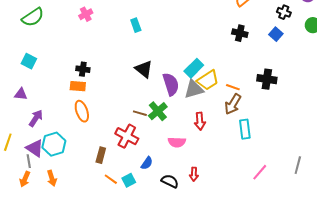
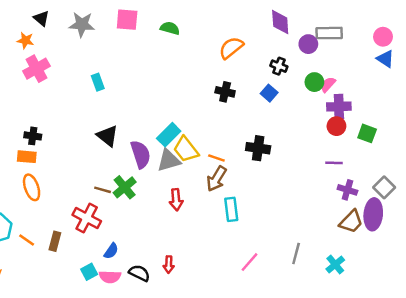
pink cross: (86, 14) -> (36, 69), size x1.5
yellow trapezoid: (208, 80) -> (186, 149), turned 85
pink semicircle: (177, 142) -> (110, 277), moved
orange line: (111, 179) -> (27, 240), moved

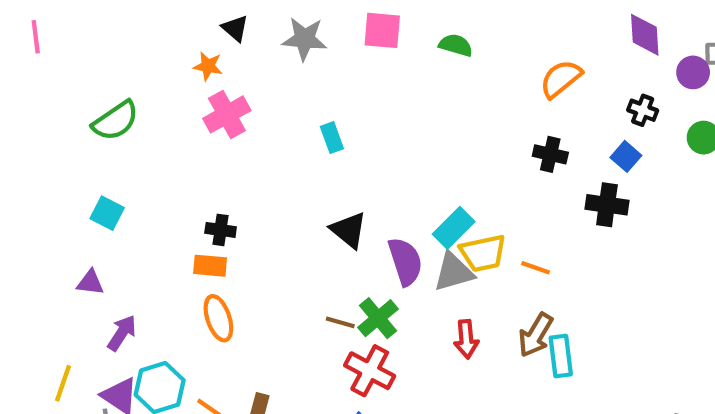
black cross: (258, 148) -> (607, 205), moved
yellow trapezoid: (186, 149) -> (483, 253), turned -64
brown arrow: (216, 179) -> (536, 335), moved
red cross: (87, 218) -> (370, 371), moved

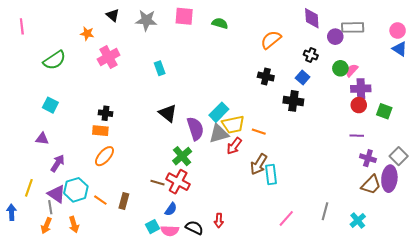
pink line: (36, 37) -> (22, 26), moved
orange star: (208, 66) -> (87, 34), moved
orange ellipse: (218, 318) -> (104, 156), turned 60
brown line: (340, 322) -> (158, 183), moved
red arrow: (466, 339) -> (234, 146), moved, turned 42

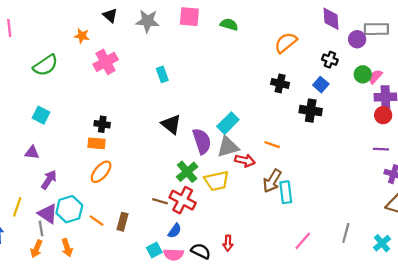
yellow trapezoid: (233, 124) -> (217, 181), moved
red arrow: (234, 146) -> (245, 160), turned -114

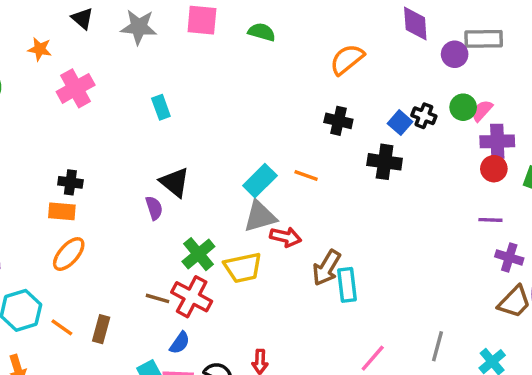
black cross: (330, 60) -> (424, 116), moved
purple semicircle: (202, 141) -> (154, 208), moved, size x0.6
orange line: (272, 145) -> (306, 175), moved

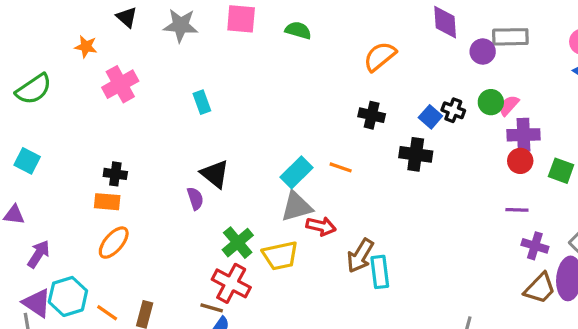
brown line: (158, 298) -> (212, 308), moved

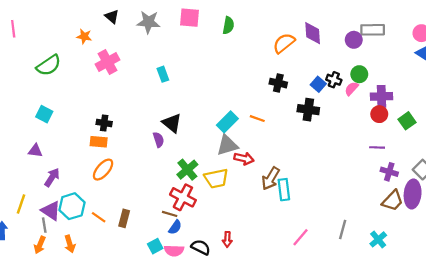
purple diamond: (445, 22) -> (313, 33), moved
green semicircle: (298, 30) -> (228, 25), turned 84
pink semicircle: (509, 105) -> (352, 89), moved
green square: (561, 171) -> (407, 121), turned 35

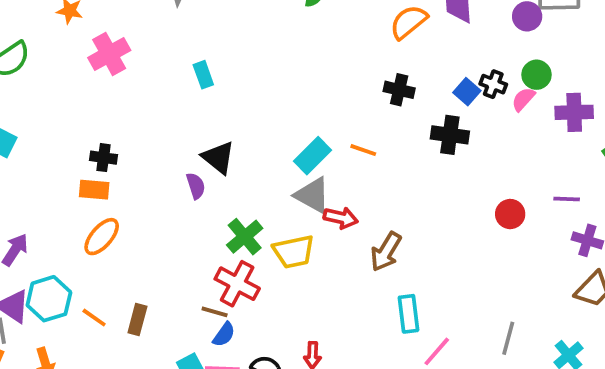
red circle: (379, 114) -> (510, 214), moved
gray triangle: (227, 145) -> (312, 195), turned 45
cyan rectangle: (284, 190) -> (408, 314), moved

